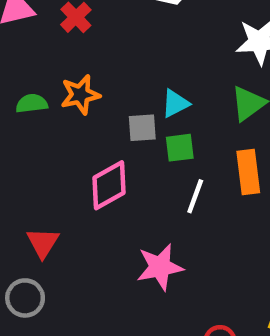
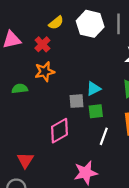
orange star: (80, 95) -> (45, 72), moved

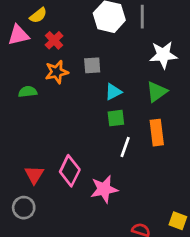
yellow semicircle: (56, 23) -> (38, 15), moved
gray square: (76, 101) -> (92, 65), moved
pink diamond: (59, 131) -> (70, 171), moved, turned -35

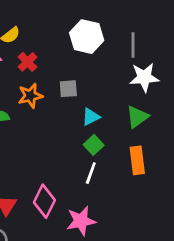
gray line: (142, 17) -> (133, 45), moved
green square: (116, 118) -> (94, 145), turned -36
white line: (125, 147) -> (91, 173), moved

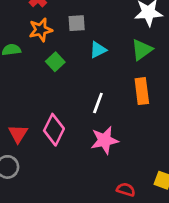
green square: (94, 145) -> (55, 62), moved
pink star: (81, 221) -> (105, 140), moved

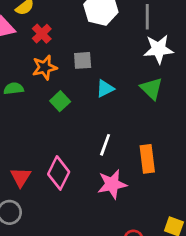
green triangle: (142, 50) -> (151, 89), turned -40
orange rectangle: (142, 91) -> (147, 159), moved

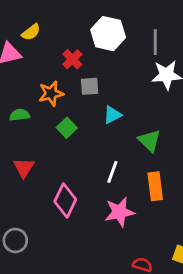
red cross: (42, 34) -> (72, 59), moved
green triangle: (151, 89) -> (149, 141), moved
red triangle: (21, 177) -> (24, 168), moved

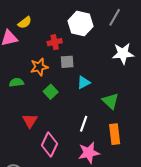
gray line: (155, 42) -> (115, 17), moved, turned 30
red cross: (72, 59) -> (55, 42), turned 32
red triangle: (24, 168) -> (30, 121), moved

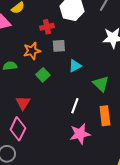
pink diamond: (50, 144) -> (18, 129), moved

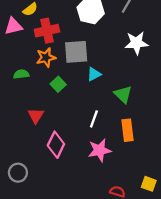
red cross: (47, 27) -> (47, 31), moved, size x1.5
gray square: (59, 46) -> (76, 52), size x1.6
pink diamond: (18, 129) -> (56, 145), moved

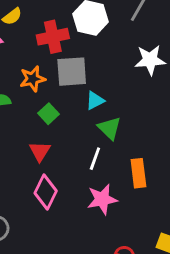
red cross: (47, 31) -> (53, 37), moved
green triangle: (123, 94) -> (109, 128), moved
red triangle: (36, 116) -> (40, 151), moved

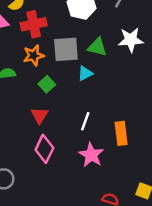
red cross: (53, 37) -> (34, 24), moved
green triangle: (109, 128) -> (97, 47), moved, turned -30
pink star: (102, 199) -> (91, 155), turned -30

